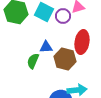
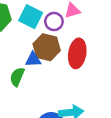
brown hexagon: (65, 59) -> (47, 47), moved

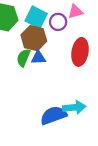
brown hexagon: (47, 47) -> (34, 38), moved
green semicircle: (17, 77) -> (23, 58), moved

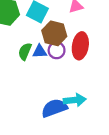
purple circle: (58, 22) -> (57, 50), moved
brown hexagon: (34, 38) -> (54, 33), moved

